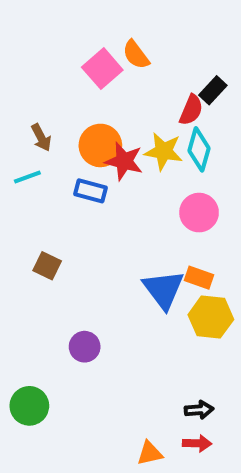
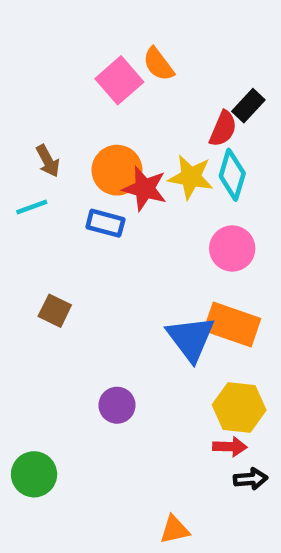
orange rectangle: (199, 278) -> (232, 325), size x1.6
yellow hexagon: (211, 317) -> (239, 408), moved
purple circle: (85, 347) -> (117, 405), moved
black arrow: (199, 410) -> (251, 479), moved
red arrow: (197, 443) -> (230, 447), moved

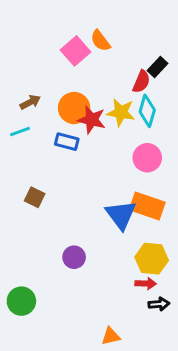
brown arrow: (48, 161) -> (30, 102), turned -90

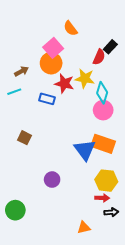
pink square: (76, 51) -> (53, 48), moved
orange circle: (74, 108) -> (51, 63), moved
cyan diamond: (147, 111) -> (102, 93), moved
orange triangle: (111, 336) -> (84, 228), moved

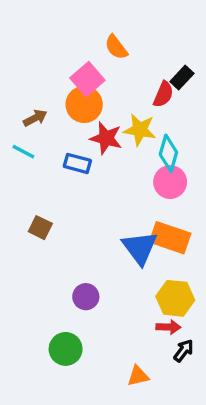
cyan line: (14, 92) -> (23, 152), turned 48
green circle: (15, 210) -> (66, 349), moved
black arrow: (111, 212) -> (184, 351), turned -48

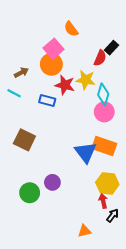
brown square: (40, 228) -> (24, 140), size x1.5
red arrow: (168, 327) -> (103, 201), turned -104
green circle: (66, 349) -> (30, 193), moved

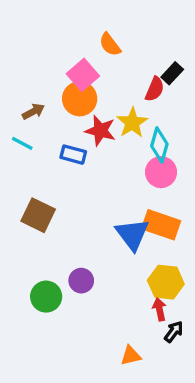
yellow star: (86, 80) -> (132, 123), turned 30

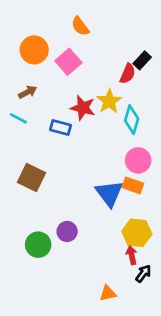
orange semicircle: (110, 44) -> (80, 26), moved
orange circle: (80, 99) -> (34, 50), moved
pink circle: (161, 172) -> (138, 160), moved
orange rectangle: (161, 225) -> (133, 185), size x0.7

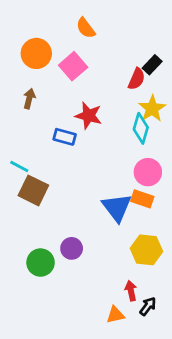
brown arrow: (28, 92) -> (29, 99), turned -48
yellow star: (109, 101) -> (152, 109), moved
cyan line: (18, 118) -> (19, 166), moved
red arrow: (132, 255) -> (131, 291), moved
black arrow: (143, 274) -> (148, 306), moved

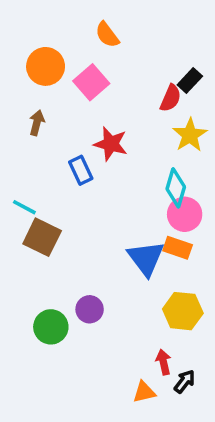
cyan diamond: (141, 128) -> (176, 188), moved
blue rectangle: (65, 137) -> (81, 170), turned 50

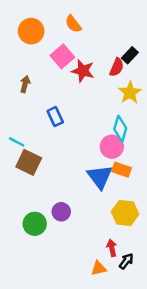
orange circle: (46, 66) -> (31, 31), moved
red star: (111, 144) -> (83, 71), moved
pink circle: (185, 214) -> (112, 147), moved

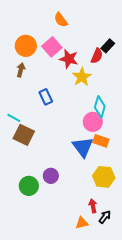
orange circle: (31, 31) -> (26, 46), moved
yellow star: (130, 93) -> (82, 77), moved

